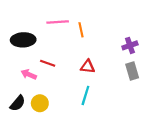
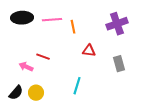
black ellipse: (23, 40) -> (22, 18), moved
purple cross: (130, 45) -> (117, 24), moved, size x1.5
red triangle: (88, 67) -> (89, 51), moved

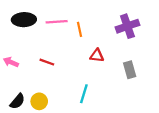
pink arrow: (26, 67) -> (11, 62), moved

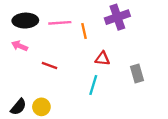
purple cross: (127, 26) -> (117, 17), moved
pink arrow: (11, 62) -> (20, 46), moved
cyan line: (84, 94) -> (93, 85), moved

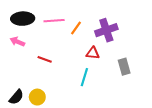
purple cross: (117, 17) -> (106, 30), moved
orange line: (84, 31) -> (76, 28), turned 48

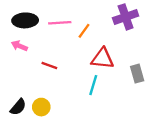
purple cross: (106, 30) -> (126, 17), moved
red triangle: (93, 53) -> (102, 59), size x1.5

